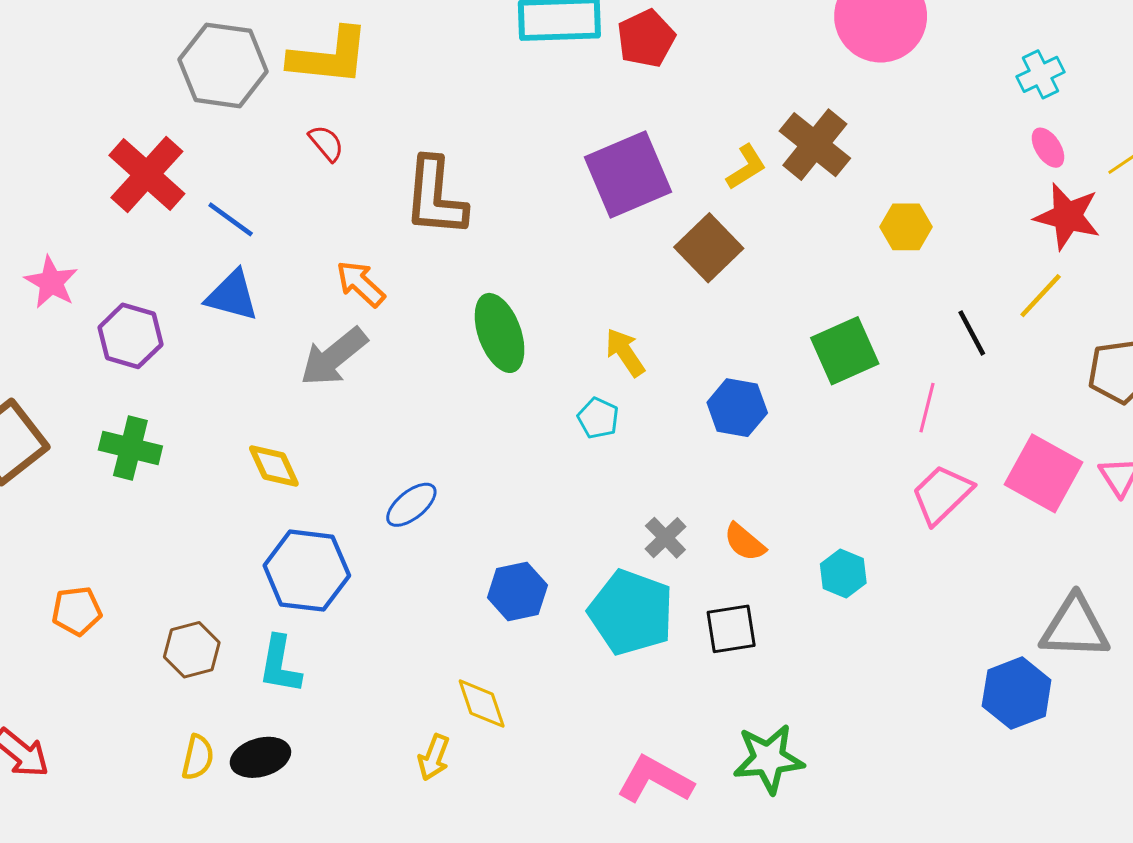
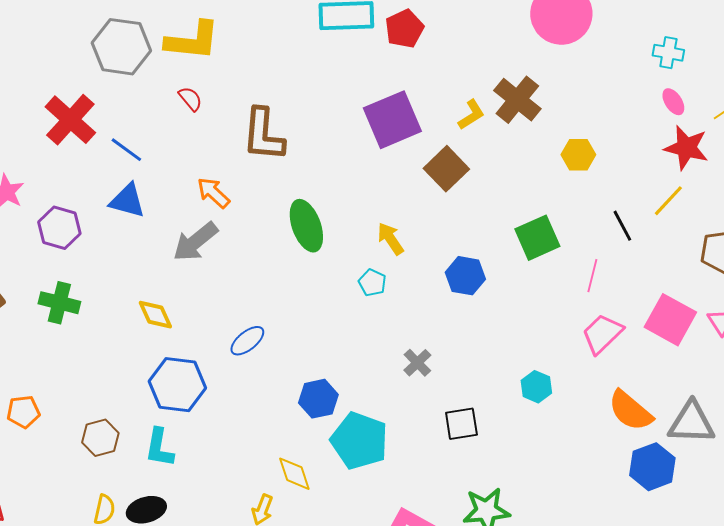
cyan cross: (1041, 74) -> (668, 53), turned 36
orange semicircle: (745, 542) -> (630, 411), moved, size x1.6
cyan pentagon: (631, 612) -> (359, 441), moved

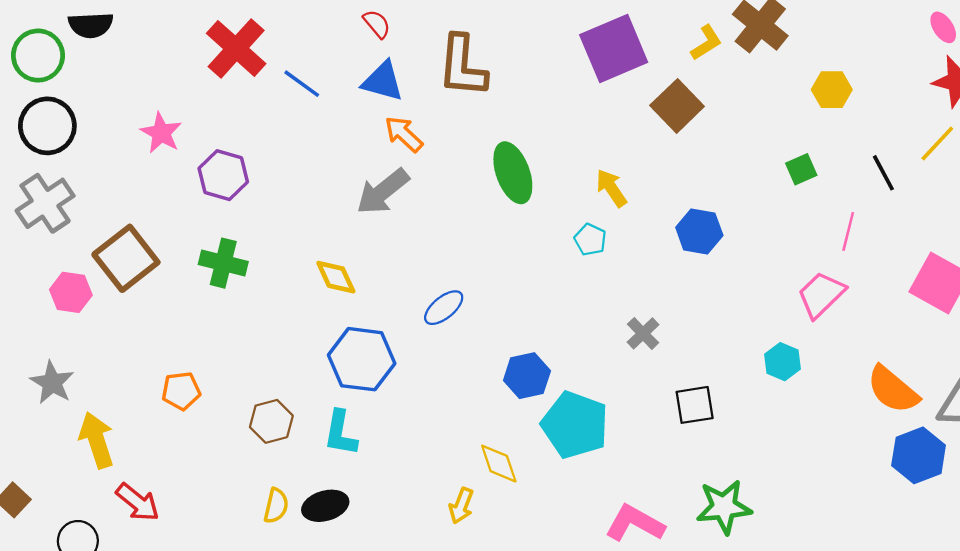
blue triangle: (127, 201) -> (383, 81), moved
green square: (537, 238) -> (801, 169), moved, size x0.6
pink trapezoid: (602, 334) -> (821, 295), moved

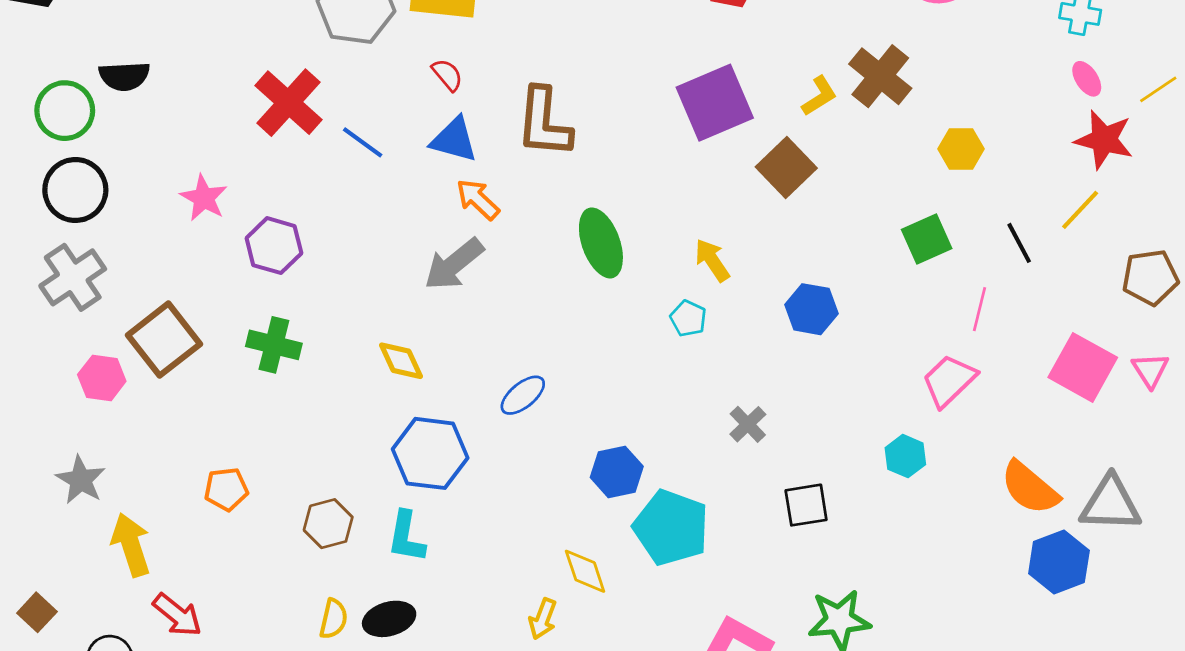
green square: (801, 169) -> (927, 239), size x1.4

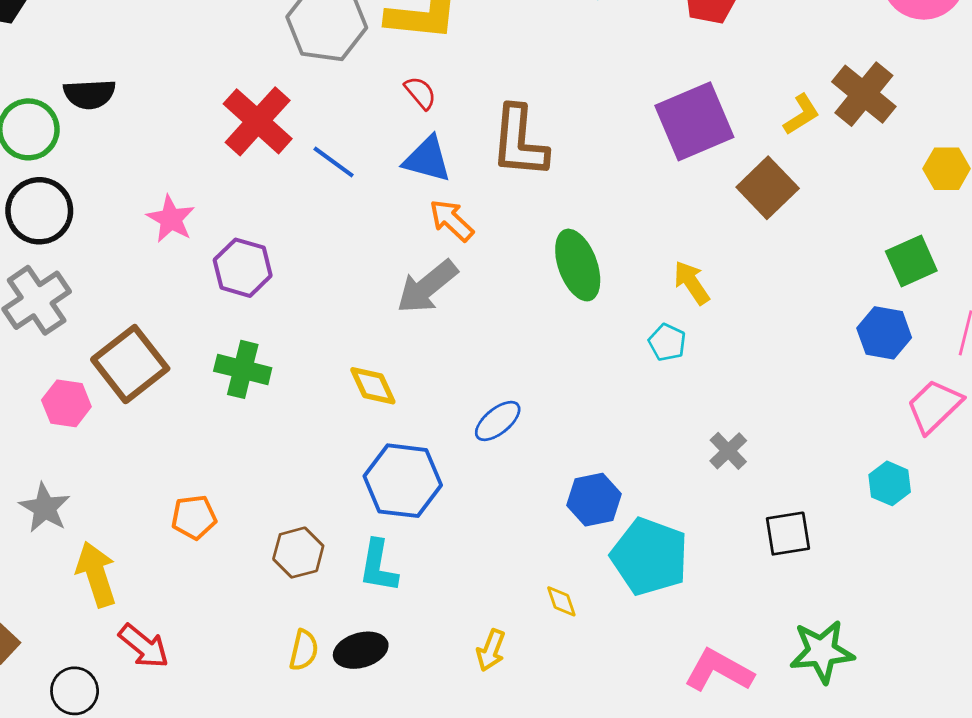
blue hexagon: (811, 309) -> (884, 333), moved
yellow diamond: (585, 571) -> (561, 601), size x0.7
yellow arrow: (543, 619) -> (491, 650), moved

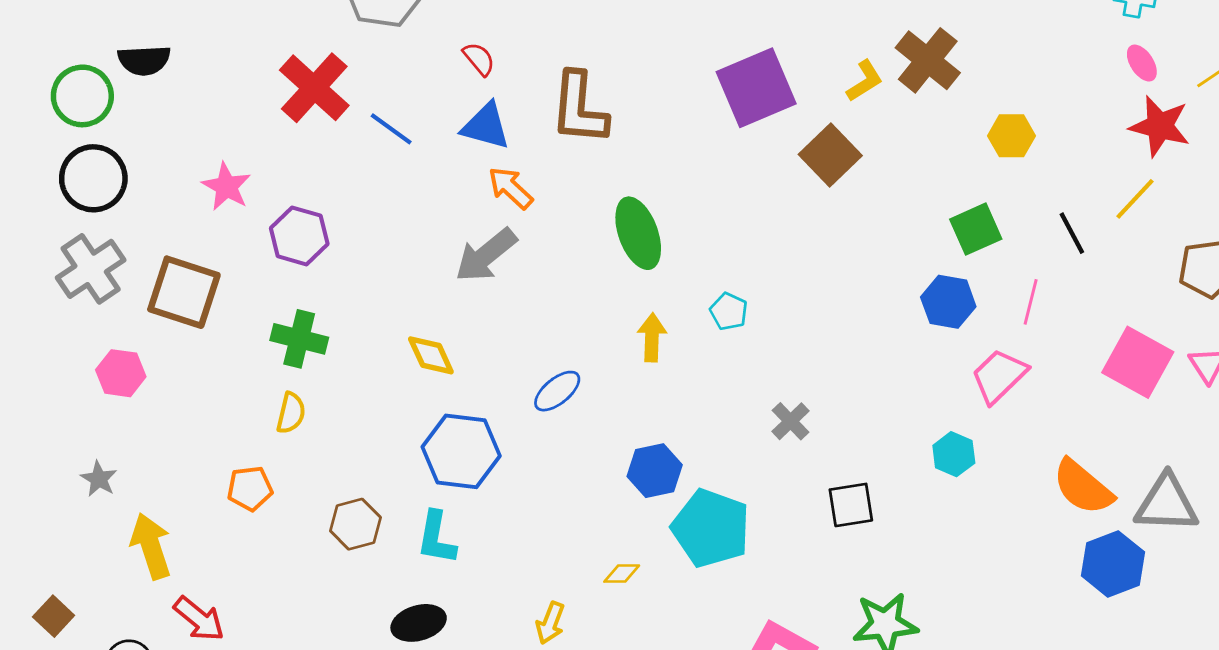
yellow arrow: (692, 283) -> (652, 338), moved, turned 36
brown square: (130, 364) -> (184, 292), moved, turned -34
gray star: (45, 508) -> (99, 479), size x0.7
yellow diamond: (561, 601) -> (622, 574), turned -72
yellow semicircle: (304, 650) -> (291, 413), moved

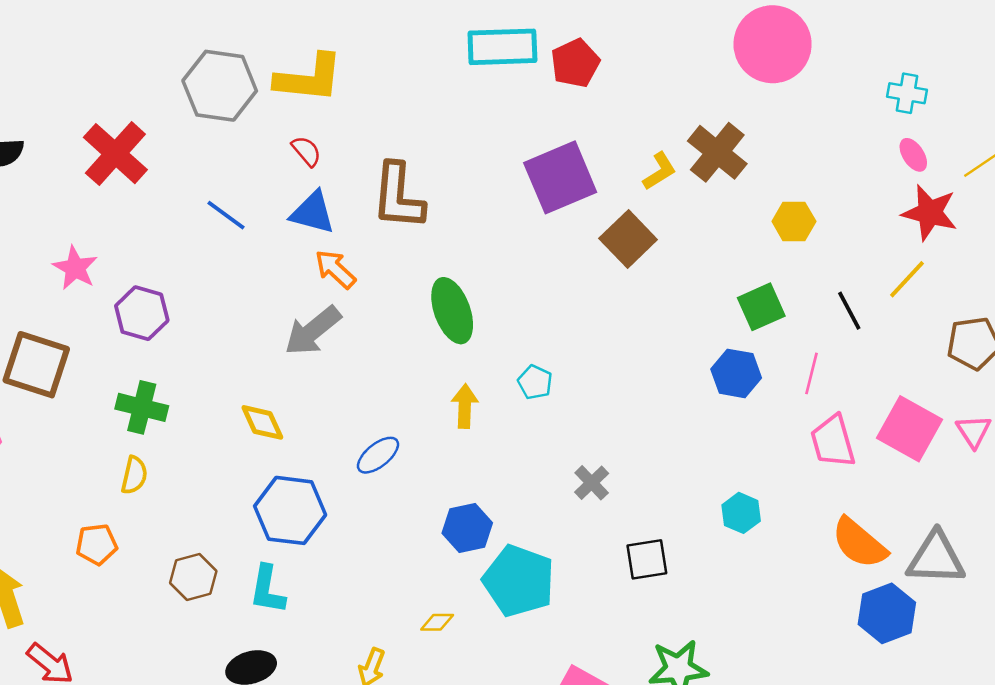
red cross: (314, 88) -> (115, 154), moved
pink trapezoid: (999, 376) -> (833, 441), moved, turned -62

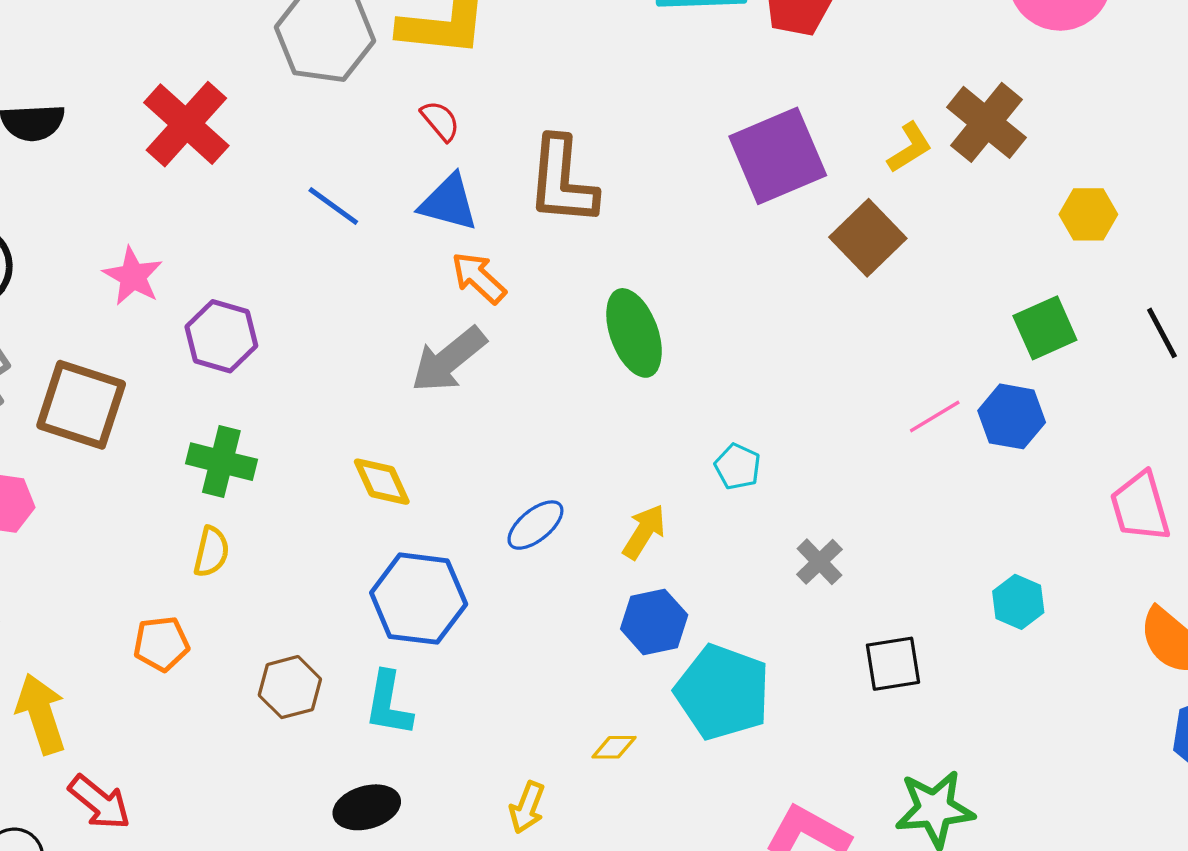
pink line: (811, 373) -> (935, 416), moved, turned 45
cyan pentagon: (535, 382) -> (738, 467), moved
yellow arrow: (465, 406) -> (644, 532), moved, turned 30

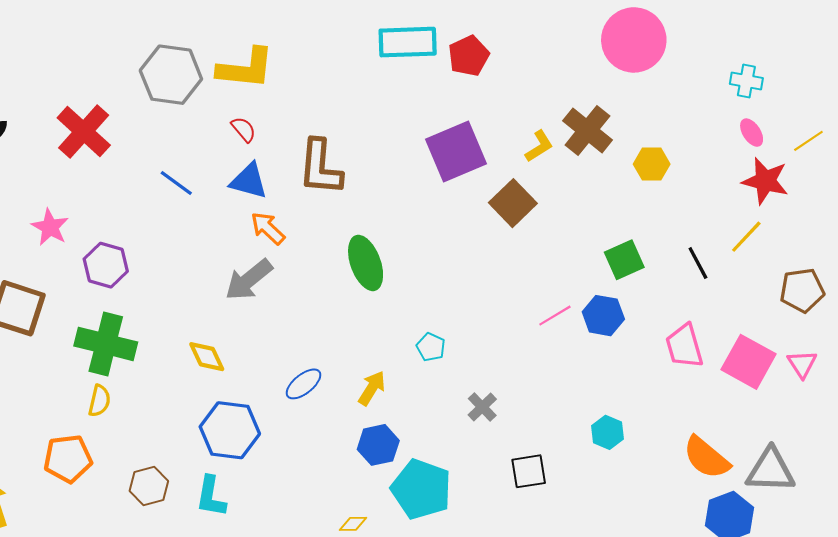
yellow hexagon: (1088, 214) -> (652, 164), moved
green cross: (221, 462) -> (106, 344), size x1.4
pink trapezoid: (1140, 507) -> (684, 346), moved
orange pentagon: (161, 644) -> (68, 459), size x1.4

